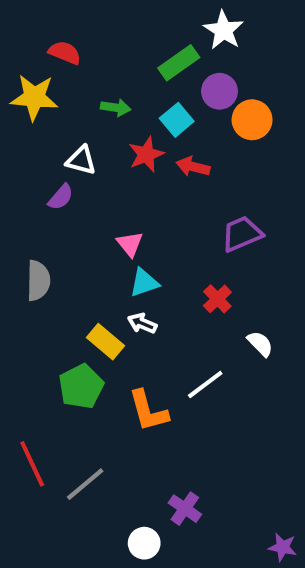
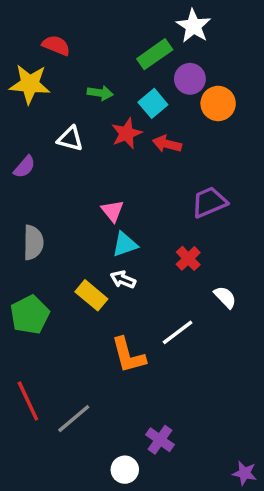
purple semicircle: (61, 197) -> (24, 167), moved
green pentagon: (81, 386) -> (30, 315), moved

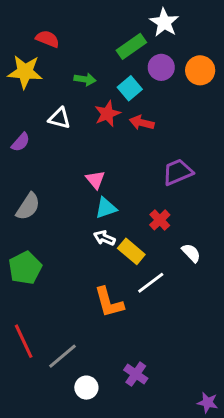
orange circle: (218, 103) -> (200, 70), moved
gray semicircle: (33, 243) -> (28, 206), turned 32
yellow rectangle: (91, 295) -> (131, 251), moved
white circle: (125, 470) -> (86, 388), moved

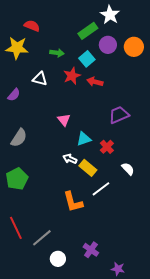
cyan triangle: (106, 208) -> (84, 139), moved
purple star: (208, 403) -> (118, 269), moved

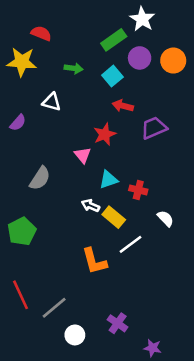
red star: (72, 76) -> (105, 134), moved
purple trapezoid: (119, 115) -> (154, 128), moved
gray semicircle: (19, 138) -> (40, 178), moved
red cross: (107, 147) -> (138, 190), turned -32

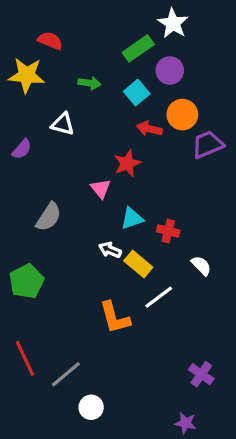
orange circle: (173, 61) -> (182, 115), moved
purple trapezoid: (154, 128) -> (208, 144), moved
purple cross: (118, 323) -> (201, 374), moved

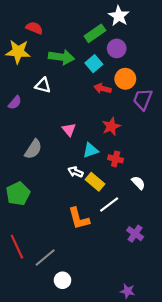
green arrow: (90, 83) -> (61, 57), size x1.6
purple trapezoid: (208, 144) -> (143, 99), turned -45
red star: (127, 163) -> (111, 126), moved
purple cross: (201, 374) -> (135, 234), moved

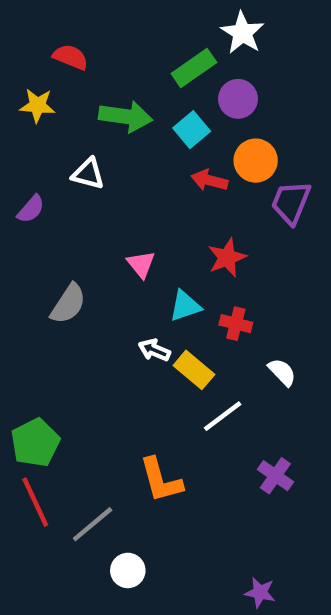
yellow star: (18, 52) -> (37, 105), size x0.7
green pentagon: (18, 194) -> (35, 443), moved
orange L-shape: (79, 219) -> (161, 480), moved

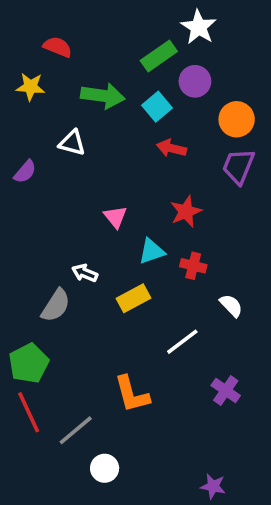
orange circle: (256, 161) -> (237, 119), moved
gray semicircle: (68, 304) -> (56, 306), moved
white arrow: (154, 350) -> (85, 273), moved
yellow rectangle: (194, 370) -> (134, 298), moved, turned -68

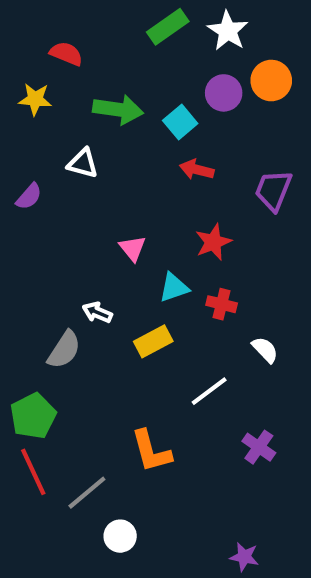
green rectangle: (159, 56) -> (168, 27), moved
orange circle: (237, 119) -> (271, 81), moved

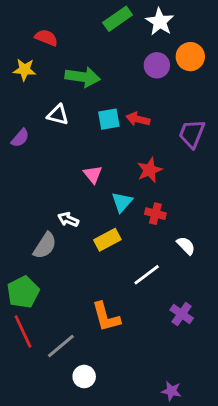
cyan square: (180, 122) -> (109, 119), moved, turned 30
cyan triangle: (174, 288) -> (122, 202), turned -30

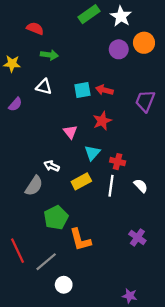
yellow star: (25, 70) -> (12, 64), moved
green arrow: (83, 77) -> (49, 55), moved, size x0.7
red star: (150, 170) -> (102, 121), moved
white line: (147, 275) -> (111, 186), moved, turned -45
green pentagon: (23, 292) -> (56, 218), moved

